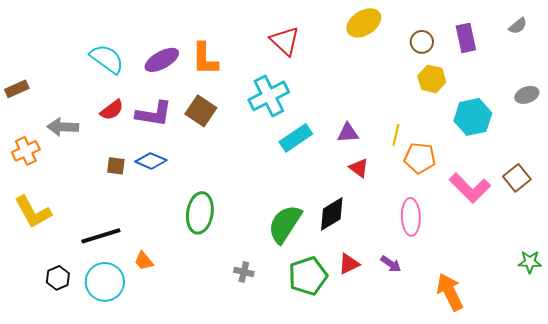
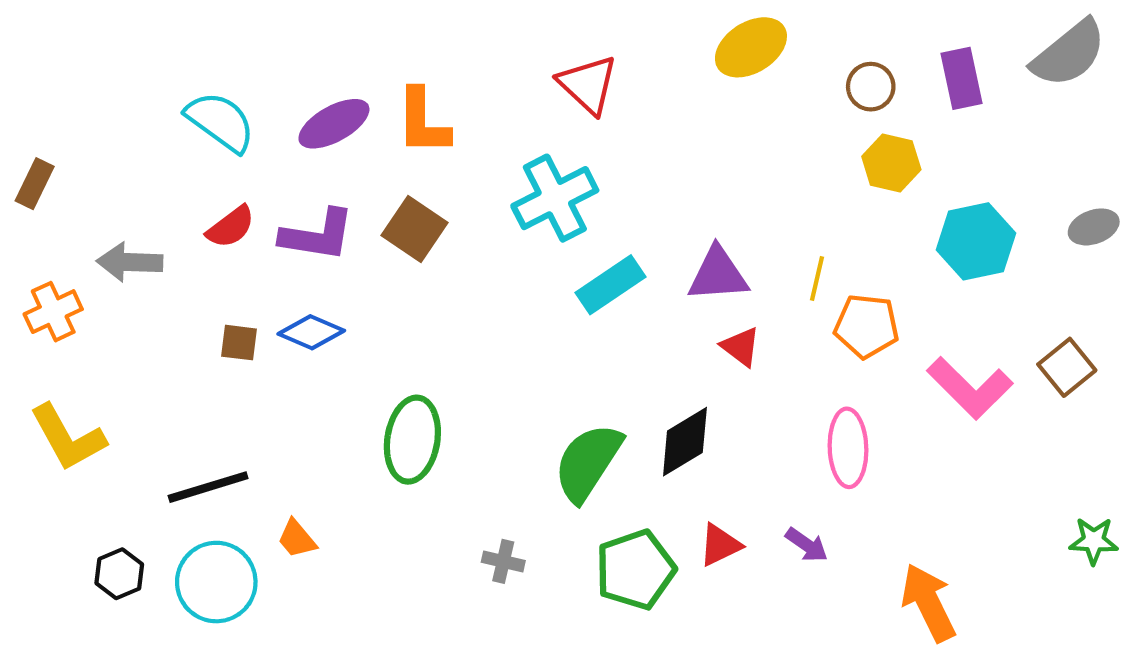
gray semicircle: (518, 26) -> (1069, 54), size x2.0
brown rectangle: (17, 89) -> (35, 184), turned -40
gray ellipse: (527, 95) -> (1094, 227), moved
purple triangle: (348, 133) -> (718, 274), size x1.4

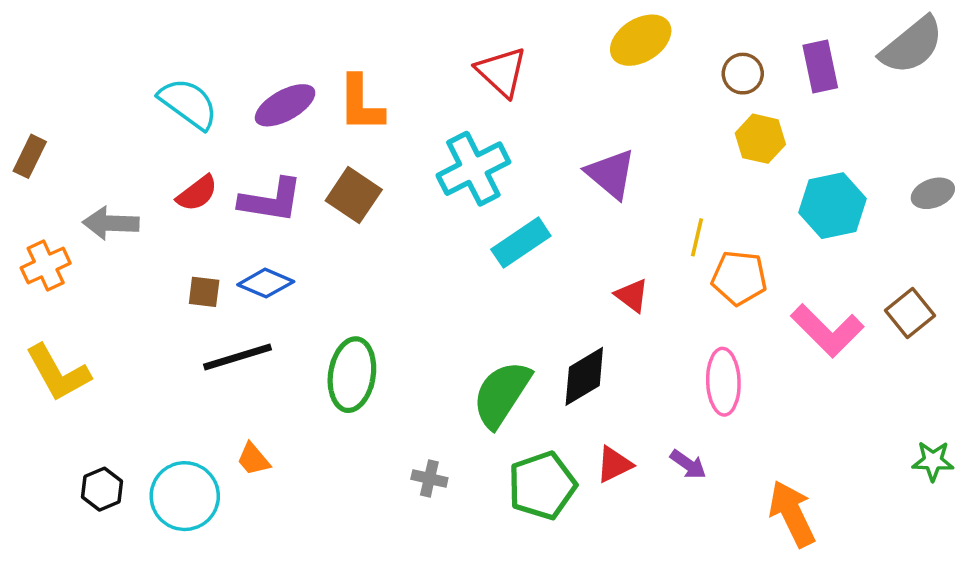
purple triangle: (718, 274) -> (611, 174), moved, turned 44
black line: (208, 487) -> (238, 357), moved

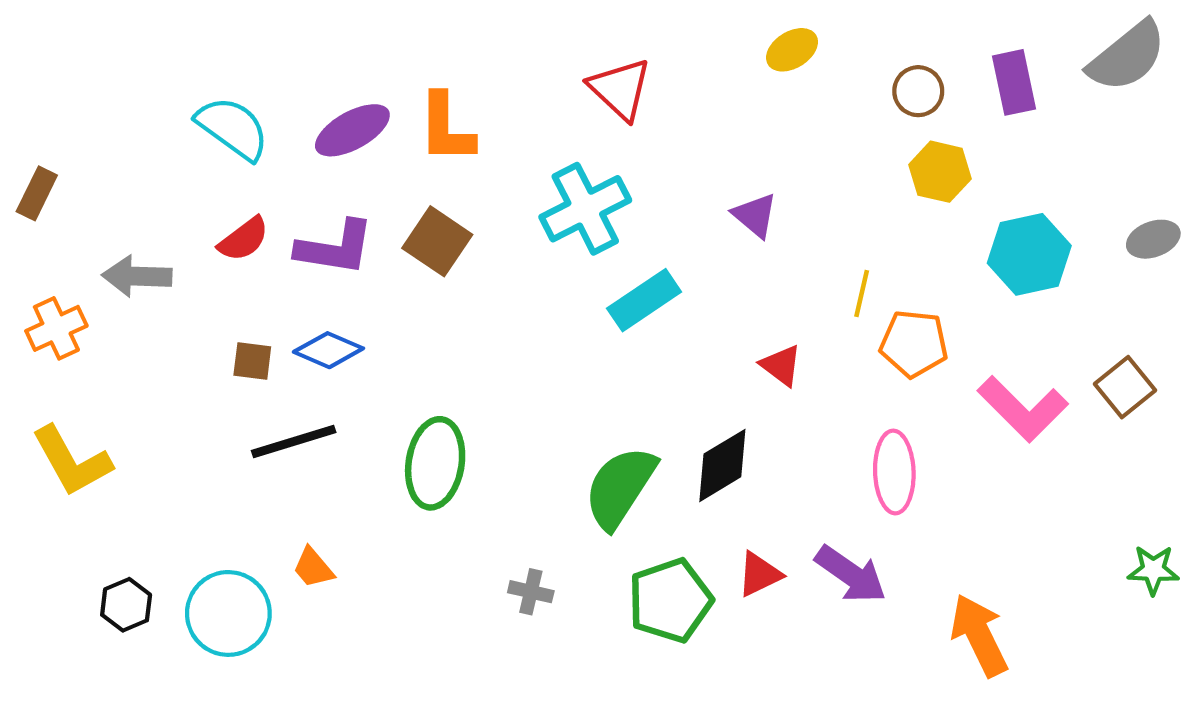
yellow ellipse: (641, 40) -> (792, 50), size x0.7
purple triangle: (611, 174) -> (755, 215), size x0.7
purple arrow: (688, 464) -> (851, 574), size x1.6

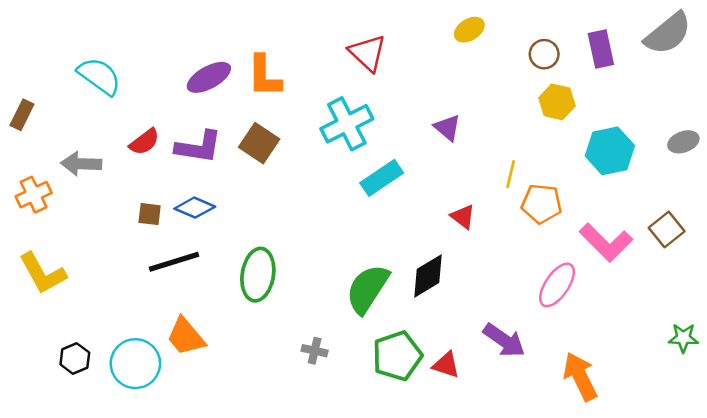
cyan semicircle: (233, 128) -> (99, 76), moved
pink ellipse: (894, 472) -> (557, 285), moved, turned 36
orange trapezoid: (313, 568) -> (186, 337), size x1.6
red triangle: (759, 574) -> (446, 365), moved, turned 44

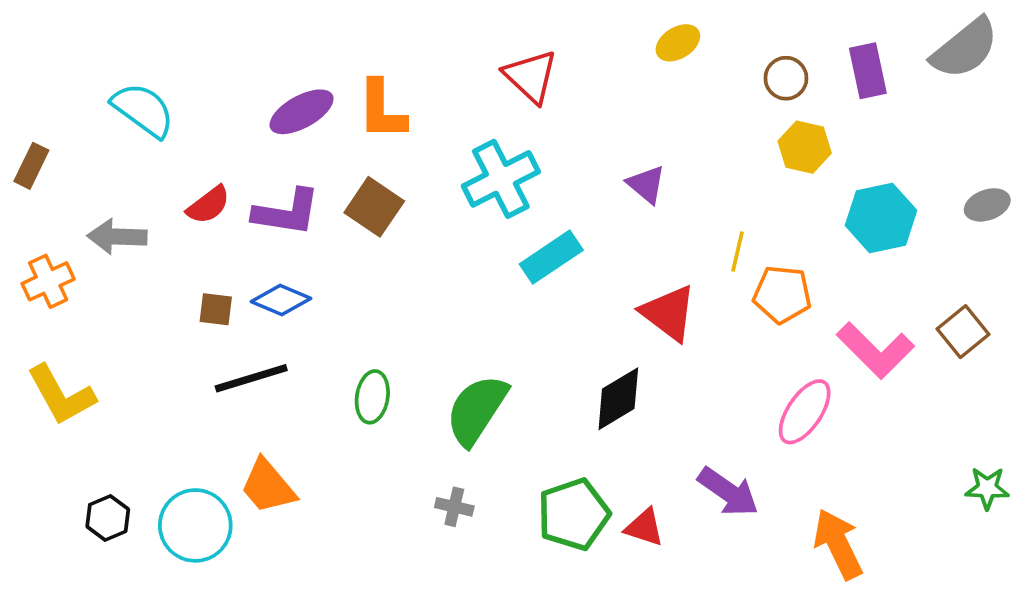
red triangle: (463, 217) -> (669, 313), size x1.6
green ellipse: (258, 275) -> (372, 397), size x0.7
green semicircle: (367, 289) -> (477, 410), moved

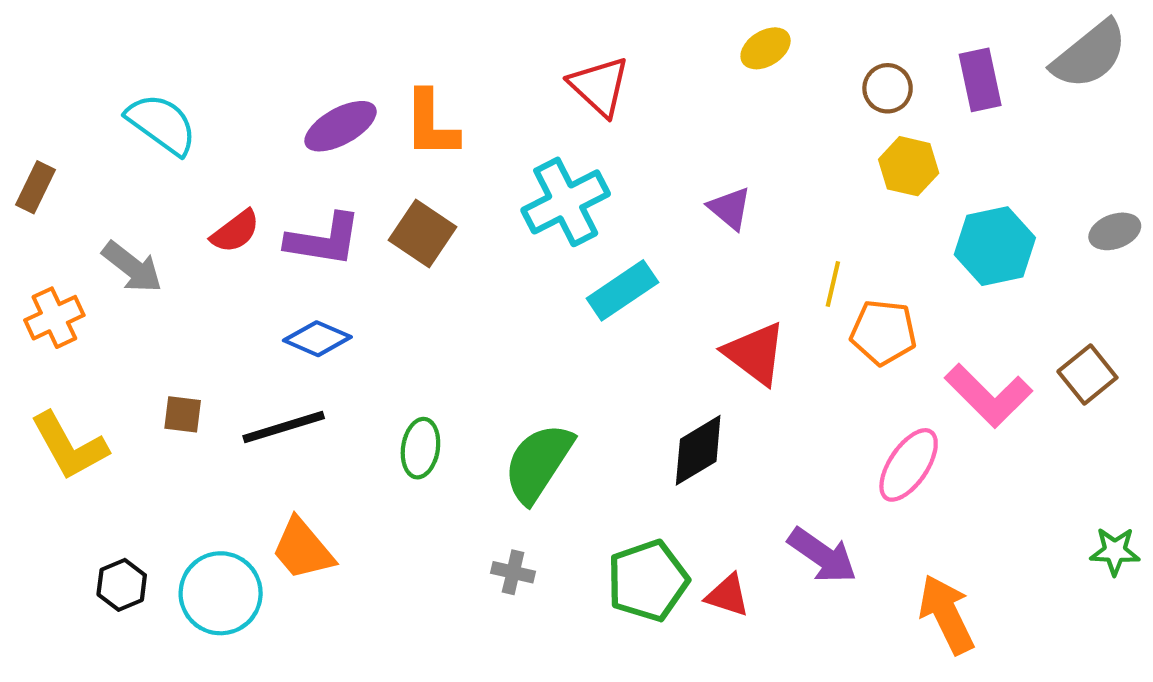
gray arrow: (117, 237) -> (132, 267), turned -144
brown square: (216, 309) -> (183, 414), moved

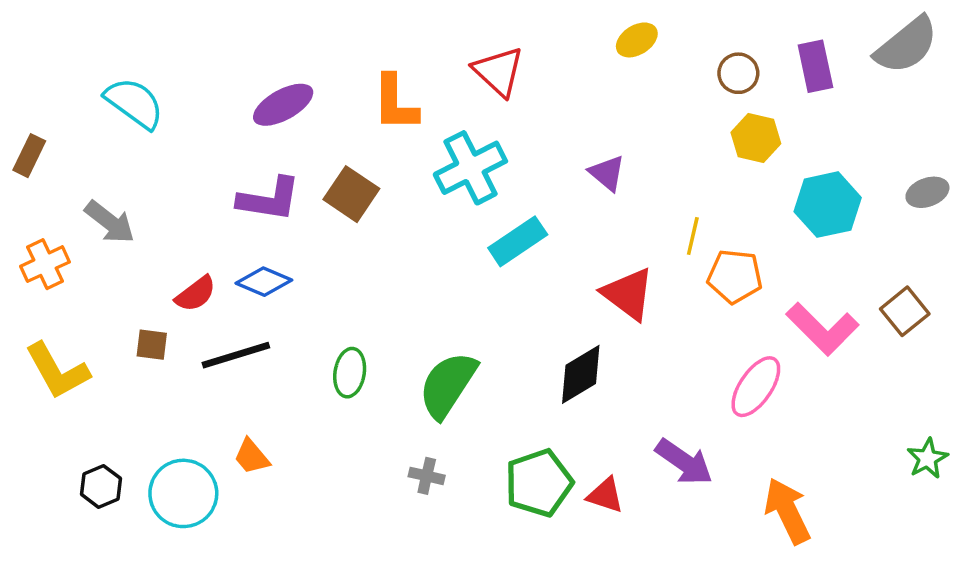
orange L-shape: (431, 124) -> (395, 103), moved
red semicircle: (235, 231) -> (196, 294), moved
orange trapezoid: (303, 549) -> (252, 457), size x0.7
green star: (1115, 551) -> (927, 458), turned -30

